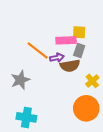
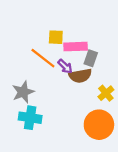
yellow square: (79, 32) -> (56, 37), moved
purple arrow: (57, 58) -> (65, 66), turned 56
cyan cross: (26, 117) -> (30, 118), moved

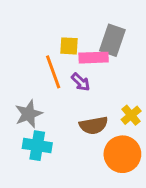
orange line: (43, 58) -> (53, 72), turned 32
gray rectangle: (91, 58) -> (112, 40), moved, size x1.5
brown semicircle: (80, 76) -> (94, 125), moved

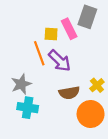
gray rectangle: (112, 40) -> (87, 17), moved
pink rectangle: (94, 58) -> (69, 29), moved, turned 66
purple arrow: (81, 82) -> (60, 61), size x1.6

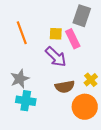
pink rectangle: (69, 29) -> (73, 39), moved
yellow square: (51, 34) -> (56, 34), moved
orange line: (39, 53) -> (22, 33), moved

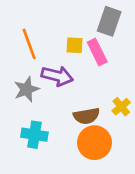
purple arrow: (56, 57) -> (57, 76), moved, turned -30
gray star: (20, 79) -> (26, 89), moved
orange circle: (85, 107) -> (95, 143), moved

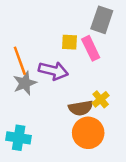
orange line: (29, 44) -> (20, 61), moved
yellow cross: (121, 107) -> (101, 99), moved
cyan cross: (34, 135) -> (19, 138), moved

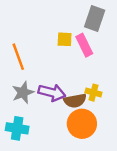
purple arrow: (53, 71) -> (52, 93), moved
gray star: (25, 83) -> (23, 93), moved
yellow cross: (101, 99) -> (93, 93), turned -35

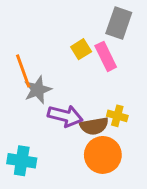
yellow square: (65, 39) -> (81, 49), turned -35
gray star: (23, 93) -> (38, 90), moved

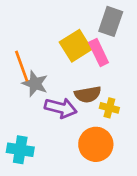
yellow square: (81, 49) -> (76, 46), size x1.6
gray star: (38, 90) -> (35, 84), turned -30
brown semicircle: (94, 126) -> (88, 94), moved

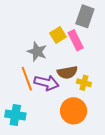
yellow square: (76, 46) -> (58, 35), size x0.7
orange line: (22, 66) -> (27, 79), moved
gray star: (35, 84) -> (37, 52), moved

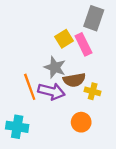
gray star: (37, 52) -> (55, 67), moved
orange circle: (74, 111) -> (81, 122), size x0.7

